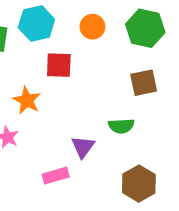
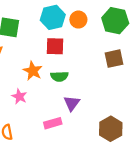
cyan hexagon: (36, 23) -> (53, 17), moved
green semicircle: (121, 126) -> (59, 76), moved

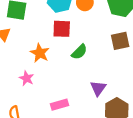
green semicircle: (59, 76) -> (79, 52), moved, turned -42
purple triangle: (72, 103) -> (98, 88), moved

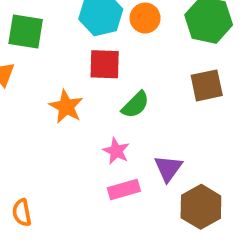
pink star: (27, 78) -> (116, 151), moved
pink rectangle: (60, 105) -> (124, 189), moved

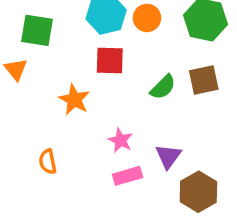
green semicircle: (135, 105) -> (163, 87), moved
orange semicircle: (22, 213) -> (48, 162), moved

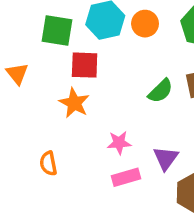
green square: (37, 30) -> (57, 30), moved
red square: (110, 61) -> (85, 65), moved
pink star: (120, 140) -> (119, 143), turned -30

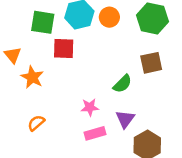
green semicircle: (161, 91) -> (122, 84), moved
orange star: (74, 103) -> (32, 77), moved
orange semicircle: (48, 163) -> (36, 123), turned 60

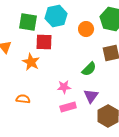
orange circle: (109, 17) -> (86, 29), moved
orange star: (32, 77) -> (31, 62), moved
orange semicircle: (36, 123) -> (23, 99), turned 48

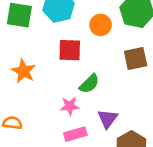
red square: (44, 42) -> (70, 50), moved
green semicircle: (89, 69) -> (89, 84), moved

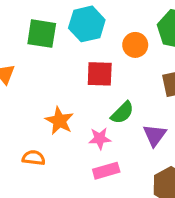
orange star: (24, 71) -> (59, 121), moved
purple triangle: (108, 119) -> (155, 135), moved

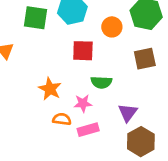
green semicircle: (122, 113) -> (101, 82), turned 48
purple triangle: (155, 135) -> (128, 113), moved
orange semicircle: (34, 158) -> (62, 119), moved

